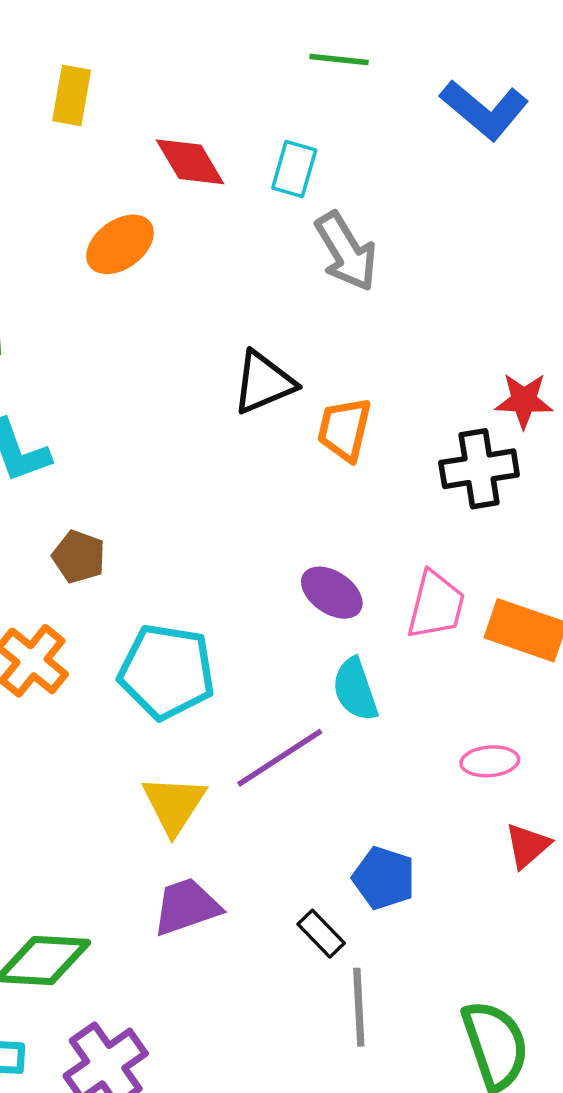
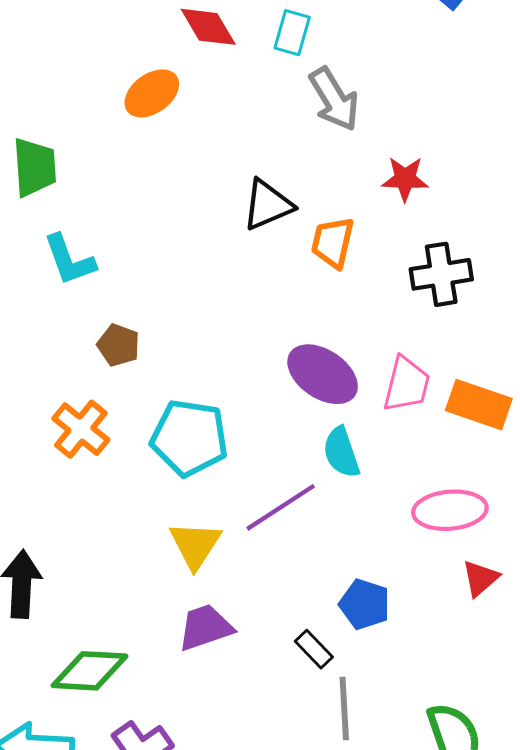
red star: (524, 401) -> (405, 179), moved
purple ellipse: (332, 593) -> (323, 374), size x1.4
pink ellipse: (490, 761) -> (450, 510), size x1.6

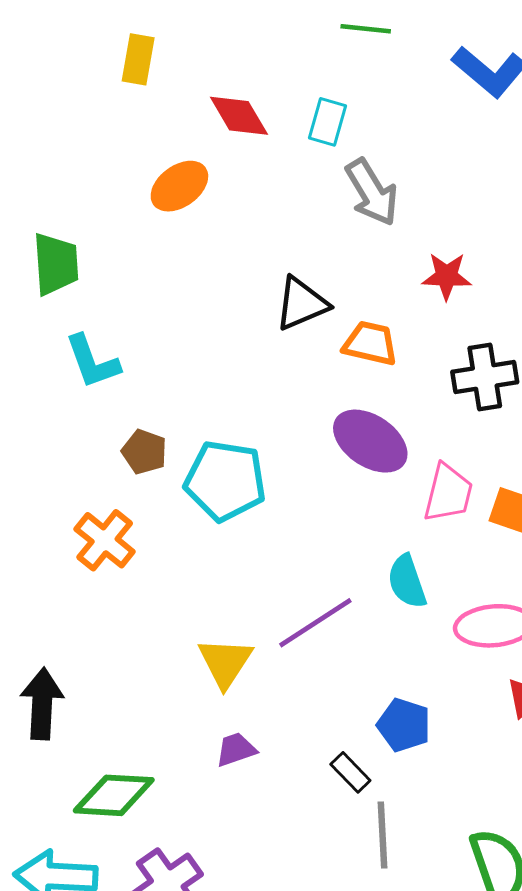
orange trapezoid: (333, 242) -> (370, 343), turned 90
purple ellipse: (323, 374) -> (370, 441), moved
cyan pentagon: (189, 438) -> (225, 481), moved
cyan semicircle: (341, 452) -> (407, 582), moved
purple trapezoid: (205, 627) -> (236, 749), size x0.7

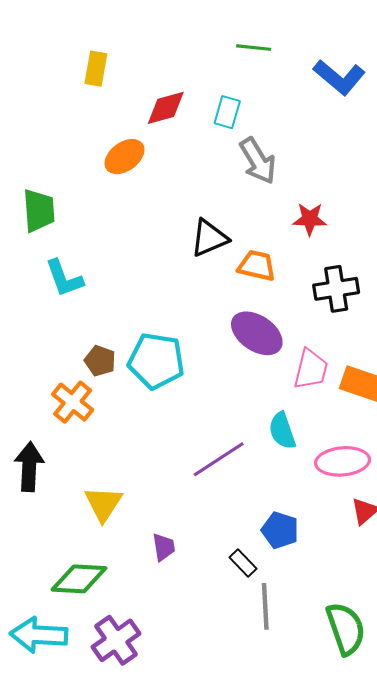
red diamond: (239, 116) -> (166, 108), turned -75
brown pentagon: (144, 452) -> (100, 361), moved
yellow triangle: (225, 662) -> (103, 504), moved
black arrow: (42, 704) -> (29, 467), moved
purple trapezoid: (236, 749) -> (164, 547), turned 100

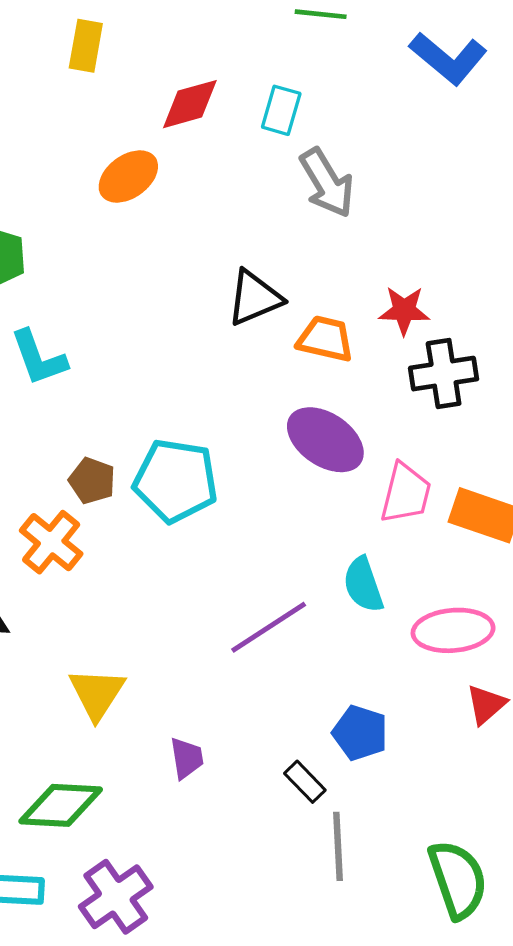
red star: (310, 219) -> (404, 310), moved

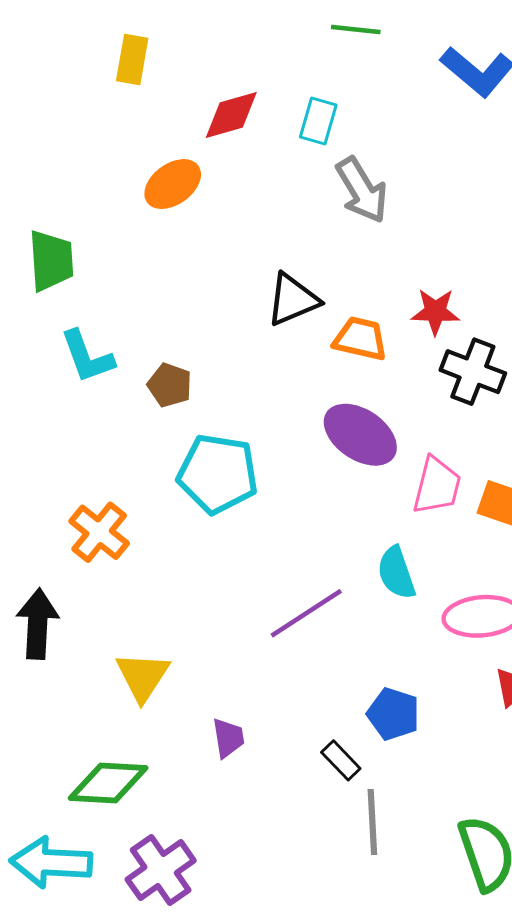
black cross: (444, 374) -> (473, 372), turned 30
brown pentagon: (92, 481) -> (170, 385), moved

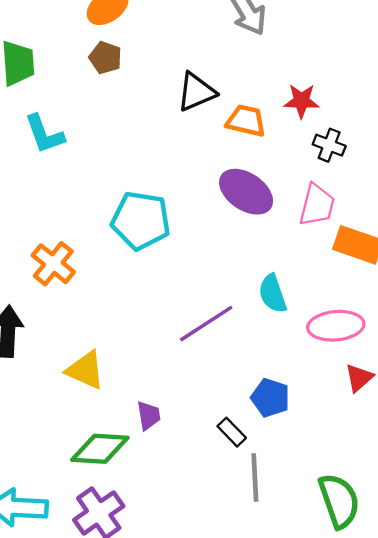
black cross: (473, 372) -> (329, 145), size x0.7
brown pentagon: (170, 385) -> (105, 58), moved
pink trapezoid: (437, 486) -> (317, 205), moved
yellow triangle: (143, 676) -> (85, 370), turned -39
green diamond: (108, 783) -> (100, 449), moved

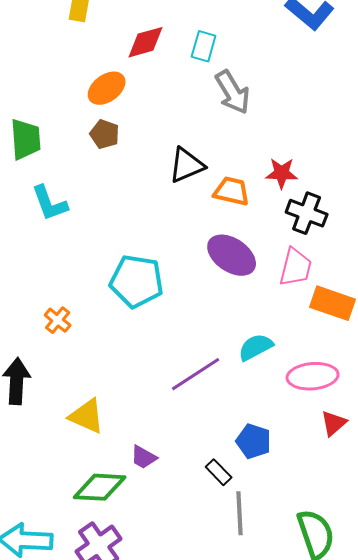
black cross: (329, 145) -> (307, 213), size x1.4
orange cross: (53, 264) -> (58, 320), size x0.7
cyan semicircle: (273, 294) -> (256, 347), turned 81
purple trapezoid: (149, 415) -> (144, 457), turned 128

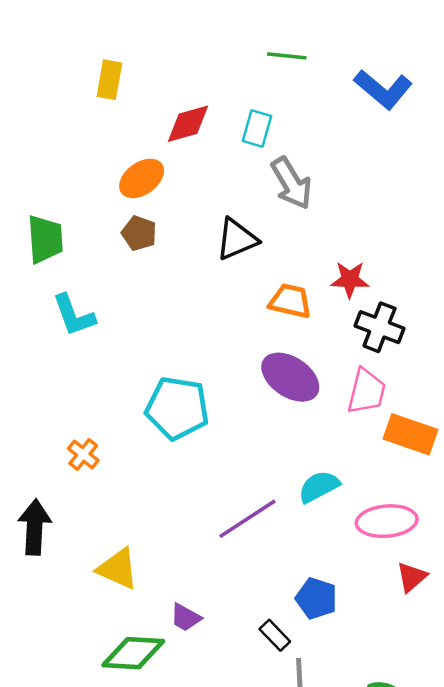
black triangle: (187, 165) -> (237, 239), moved

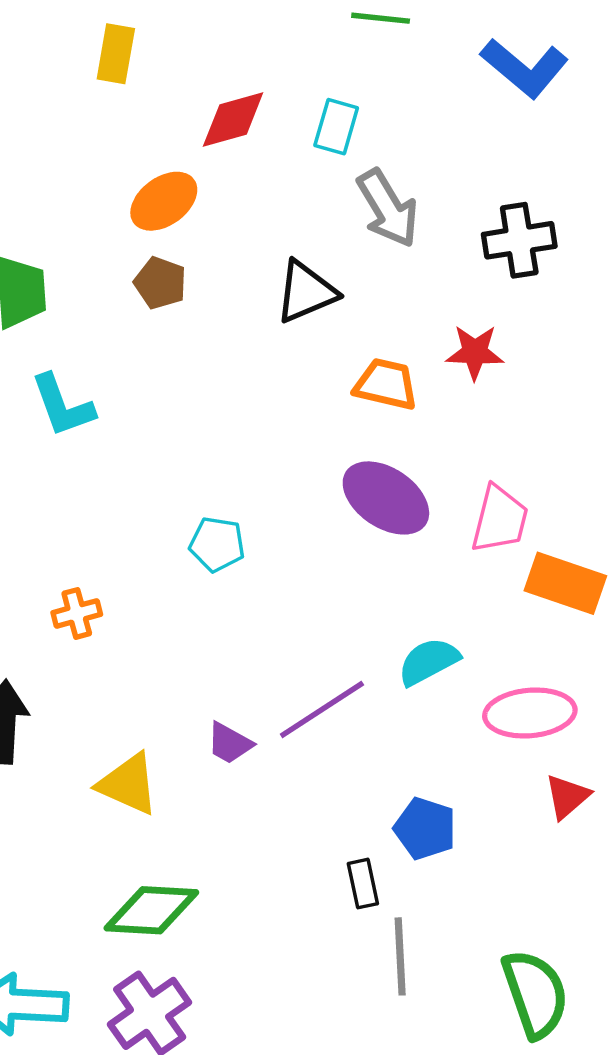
black cross: (380, 327) -> (519, 240), moved, turned -30
cyan pentagon: (177, 408) -> (217, 544), size x0.6
orange cross: (83, 454) -> (77, 613), turned 36
purple trapezoid: (186, 617) -> (230, 743), moved
black rectangle: (275, 635) -> (363, 884), turned 32

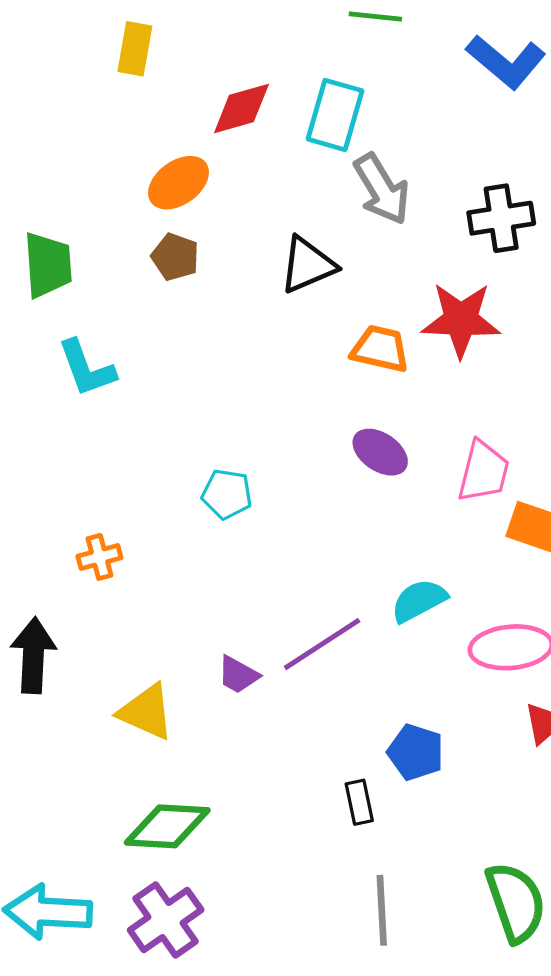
cyan rectangle: (336, 127) -> (335, 115), size x1.4
red star: (475, 352) -> (461, 320), size x1.5
purple ellipse: (386, 498) -> (380, 452), size x0.7
gray line: (400, 956) -> (382, 910), moved

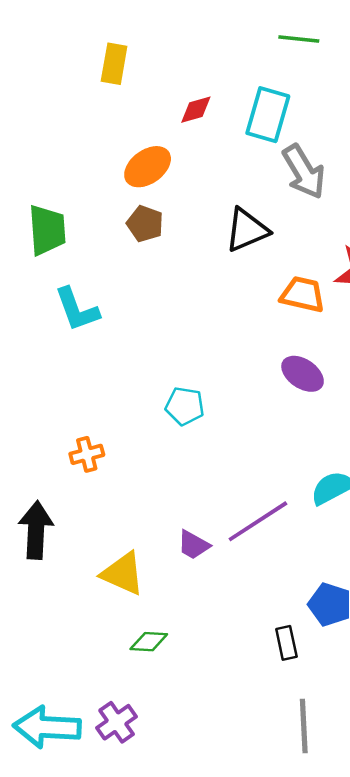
red diamond: (241, 108) -> (196, 110), size x0.7
green diamond: (167, 826) -> (149, 642), moved, size x0.6
purple cross: (166, 920) -> (117, 722), moved, size x0.7

